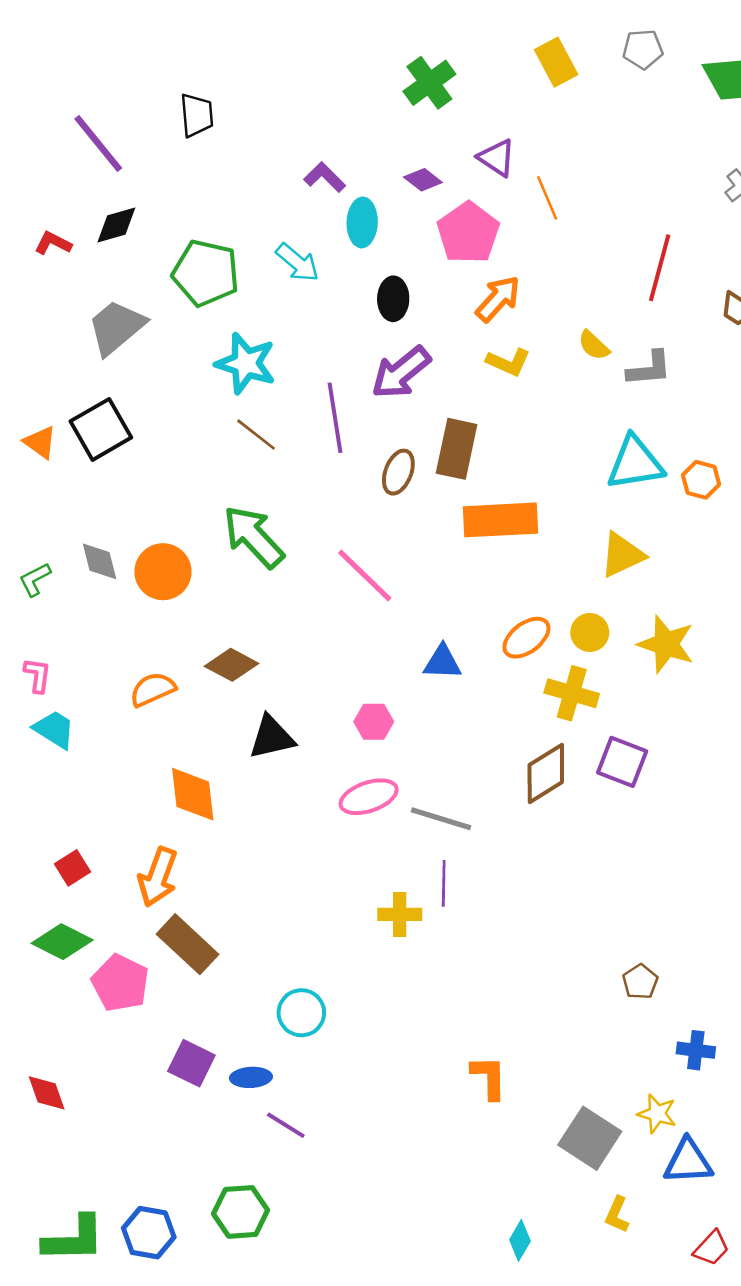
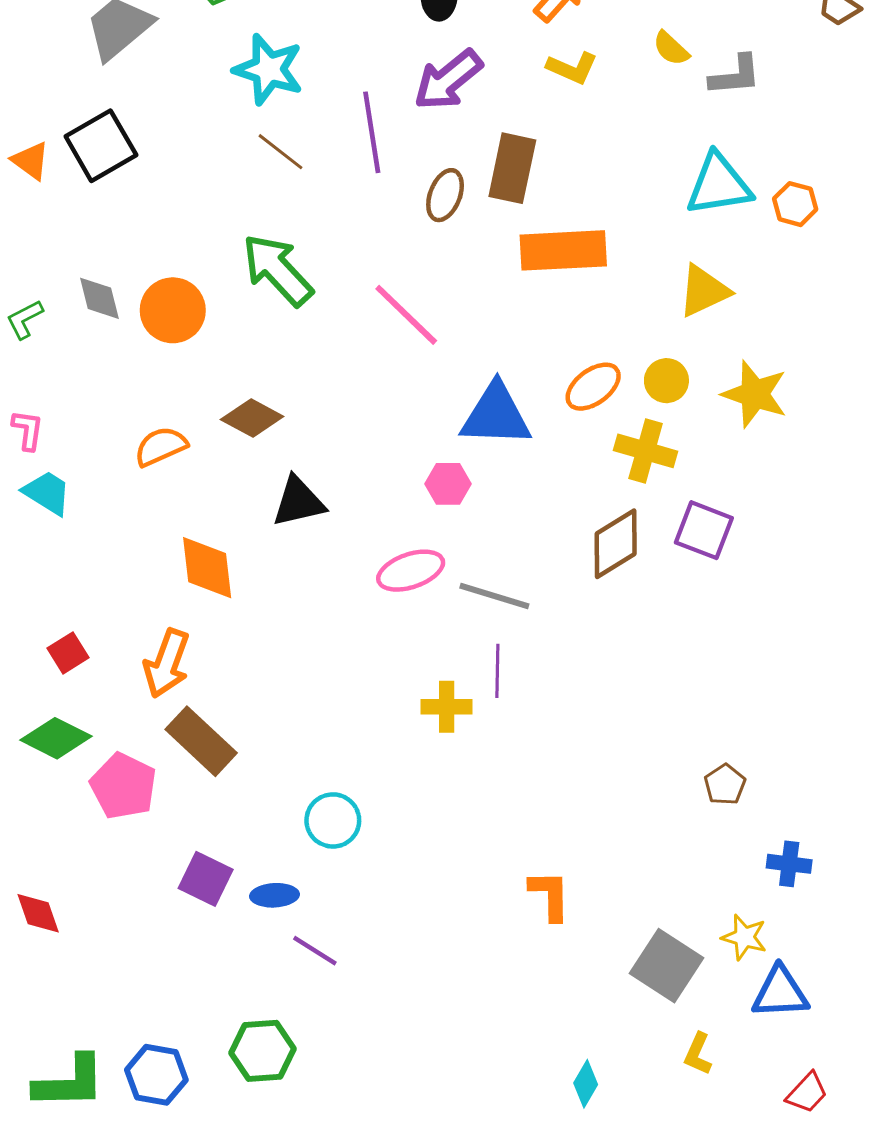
blue triangle: (442, 662) -> (496, 415), size x1.6
pink hexagon: (374, 722) -> (448, 484), moved

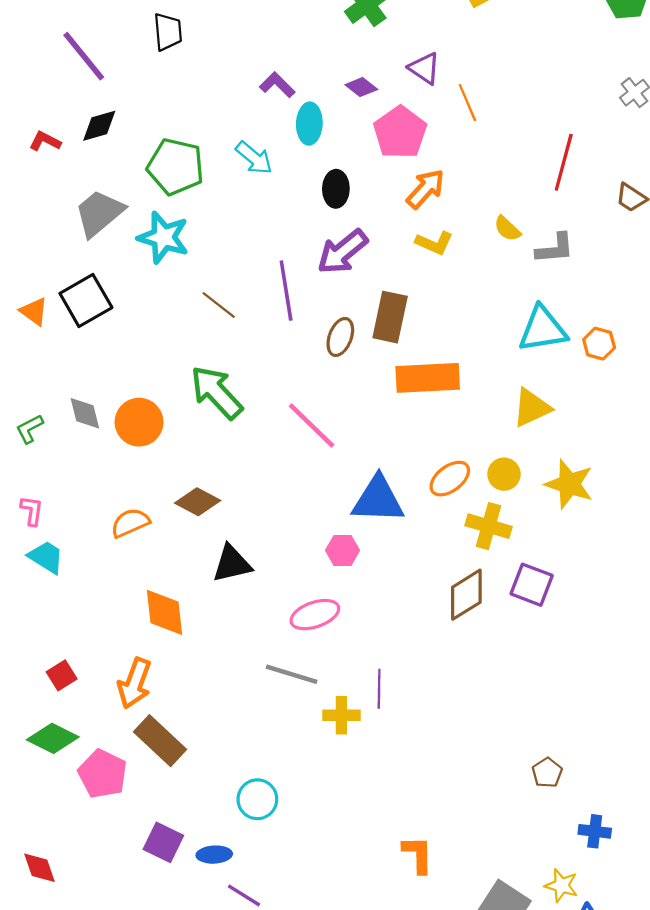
cyan star: (268, 69) -> (163, 237), moved
gray line: (494, 596) -> (292, 674), moved

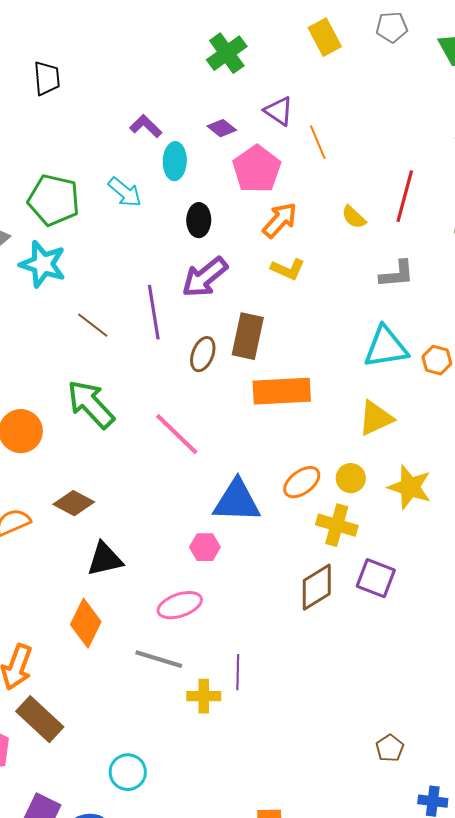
yellow semicircle: (507, 229) -> (354, 217), moved
orange diamond: (164, 612) -> (86, 623), moved, turned 33

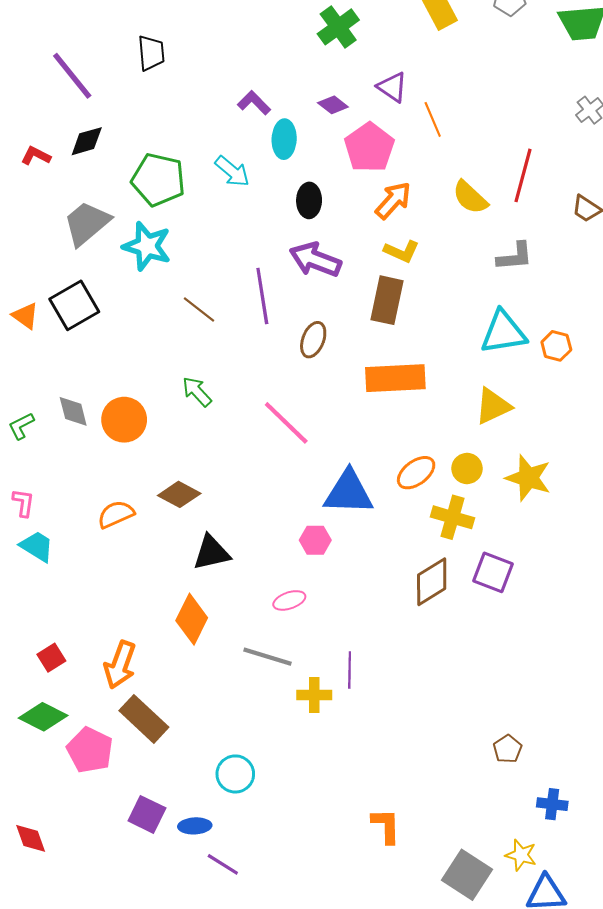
yellow semicircle: (354, 217) -> (470, 197), size x1.4
purple arrow: (205, 277) -> (315, 260), turned 60
brown rectangle: (248, 336) -> (387, 300), moved
green arrow: (91, 404) -> (197, 392), size x0.6
pink ellipse: (180, 605) -> (289, 600), size x0.7

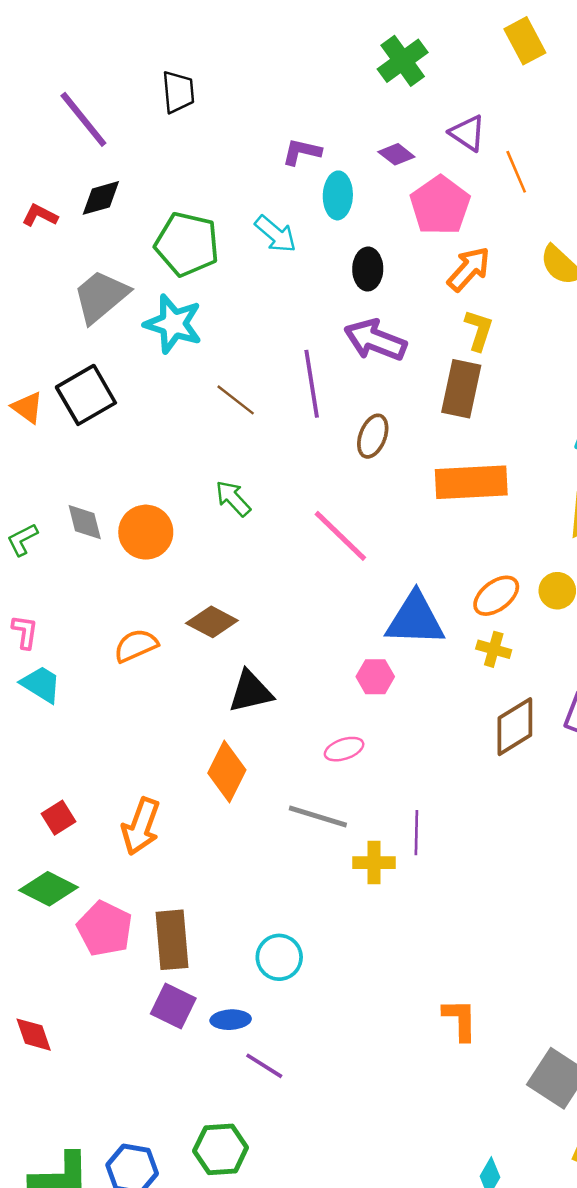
purple L-shape: (254, 103) -> (302, 152), turned -32
yellow L-shape: (402, 251) -> (479, 330), turned -96
yellow cross: (452, 517) -> (494, 649), moved, size x0.7
brown rectangle: (144, 719) -> (172, 940), moved, turned 42

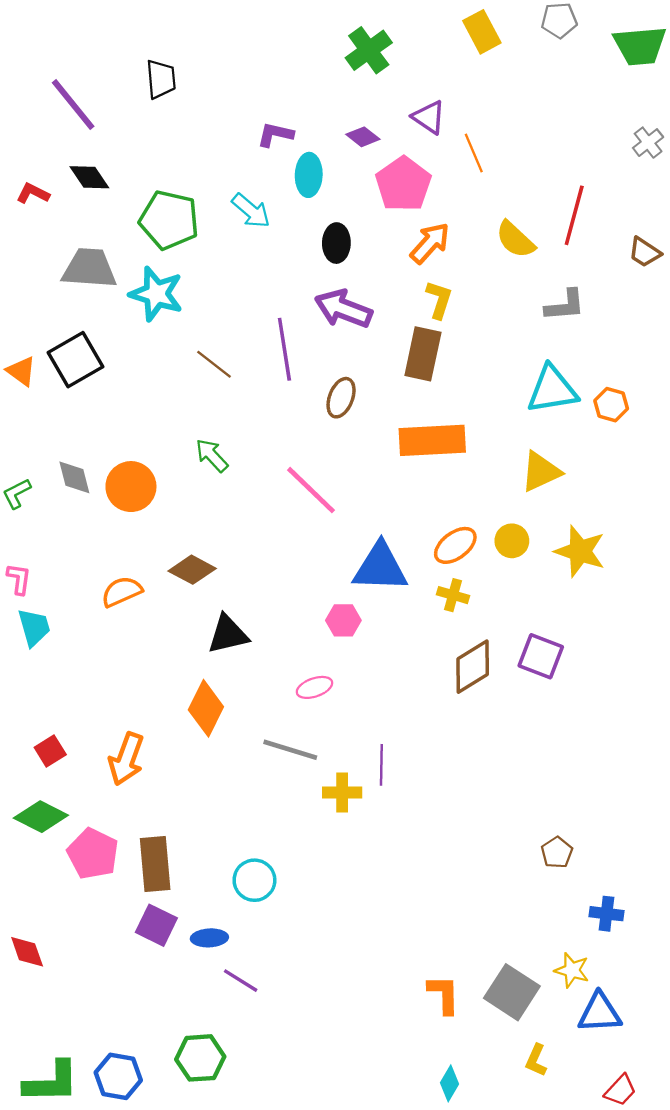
black diamond: (101, 198) -> (89, 177), turned 72
gray trapezoid: (101, 296) -> (89, 268), turned 44
cyan trapezoid: (41, 684) -> (34, 627), turned 42
orange L-shape: (460, 1020) -> (444, 994), moved

